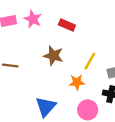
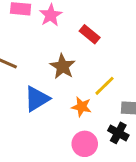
blue triangle: (46, 107) -> (37, 99), moved

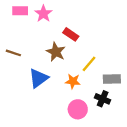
red rectangle: (90, 34) -> (71, 34), moved

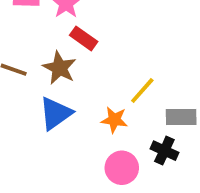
red rectangle: (71, 34) -> (84, 38), moved
brown star: (56, 52) -> (59, 68), moved

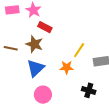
black cross: (164, 151) -> (89, 90), moved
pink circle: (122, 168) -> (43, 95), moved

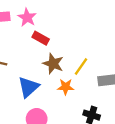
brown star: (34, 44) -> (53, 64), moved

